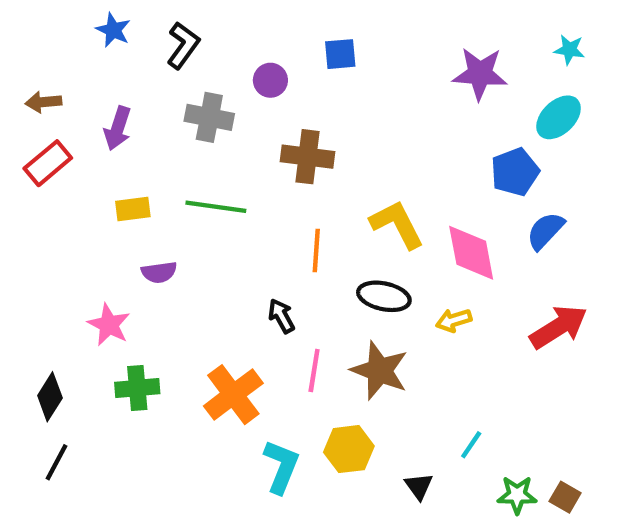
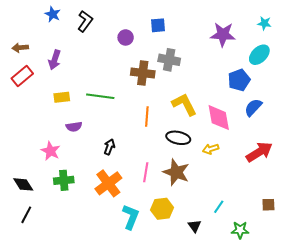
gray cross: (209, 117) -> (169, 60), moved
black arrow: (281, 316) -> (109, 147), moved, turned 49
black diamond: (50, 397) -> (23, 184), turned -65
brown square: (565, 497) -> (268, 205), moved, turned -32

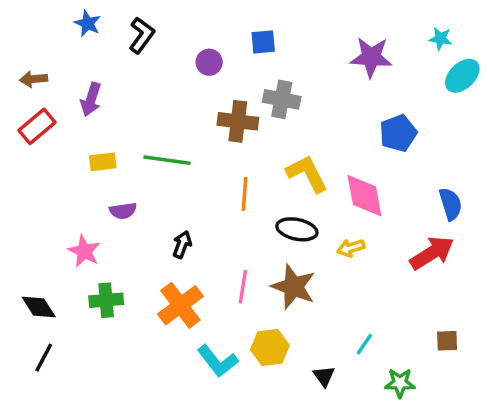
cyan ellipse: (259, 55) -> (462, 76), moved
blue semicircle: (253, 107) -> (450, 204), moved, turned 120
cyan L-shape: (131, 217) -> (218, 361), turned 120

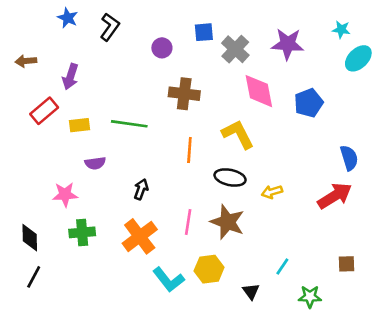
gray cross: (282, 99) -> (235, 49), moved, turned 32
red rectangle: (37, 126) -> (44, 111), moved
pink diamond: (364, 196) -> (259, 91), moved
pink star: (84, 251) -> (65, 195), turned -30
black diamond: (39, 307) -> (30, 238), turned 32

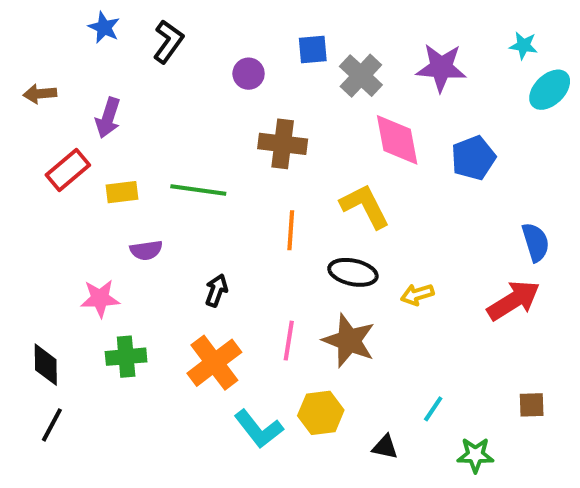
black triangle: (251, 291) -> (385, 447), turned -42

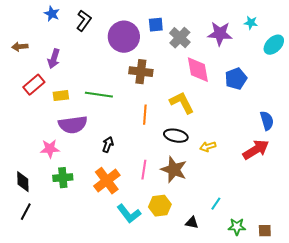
cyan star: (524, 46) -> (251, 23), moved
purple circle: (249, 74) -> (124, 37), size x2.0
purple semicircle: (146, 250) -> (73, 125), size x1.8
brown square: (532, 405) -> (265, 231), moved

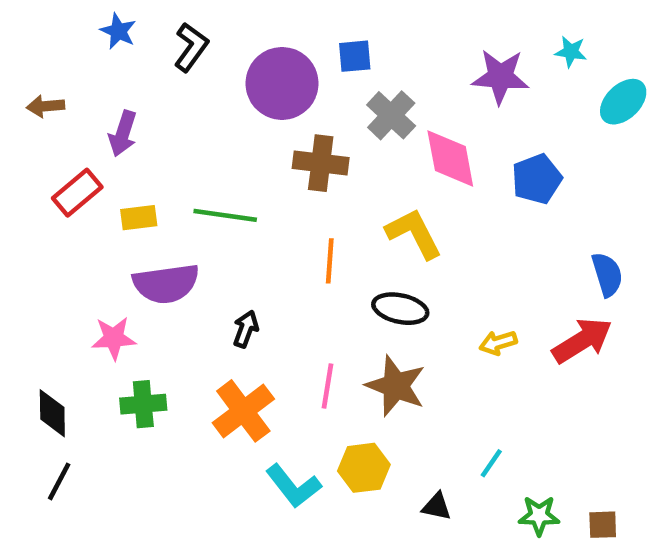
gray cross: (180, 38) -> (391, 115), moved
yellow arrow: (208, 147) -> (498, 343), moved

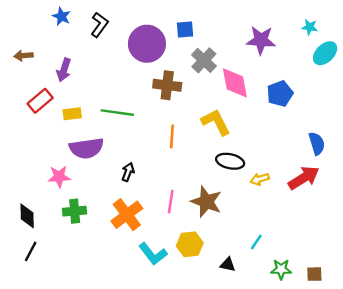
cyan star: (571, 52) -> (310, 27), moved
black ellipse: (400, 309) -> (230, 161), moved

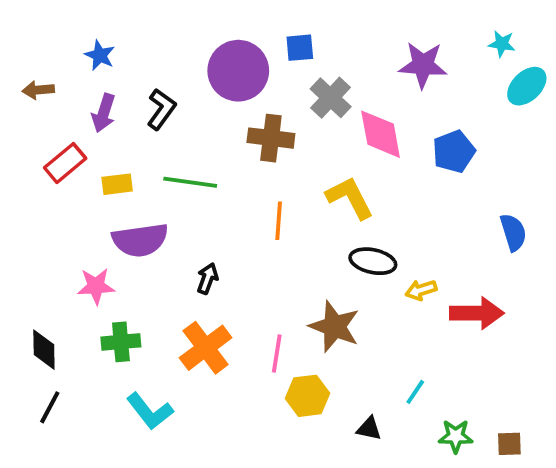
blue star: (61, 16) -> (100, 55), moved
black L-shape: (99, 25) -> (161, 109), moved
red arrow: (304, 178) -> (477, 313), moved, turned 32
pink line: (171, 202) -> (277, 353), moved
cyan L-shape: (153, 254) -> (150, 411), moved

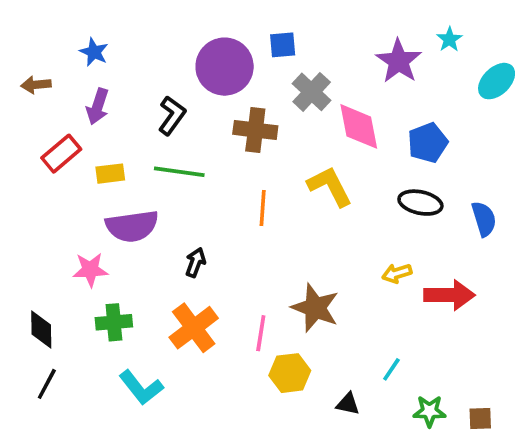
cyan star: (502, 44) -> (449, 39), moved, turned 30
purple star: (423, 65) -> (399, 61), turned 30
black L-shape: (161, 109) -> (172, 116), moved
black ellipse: (373, 261) -> (420, 203), moved

